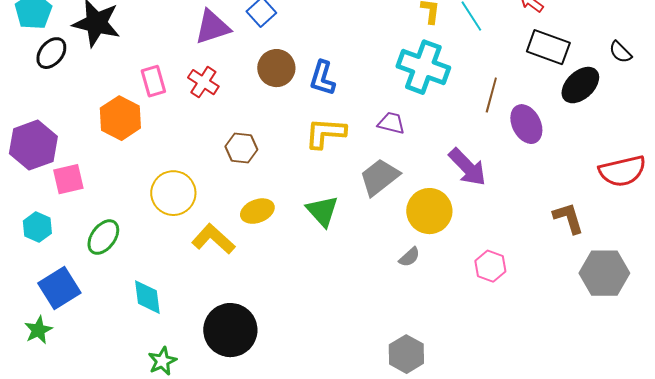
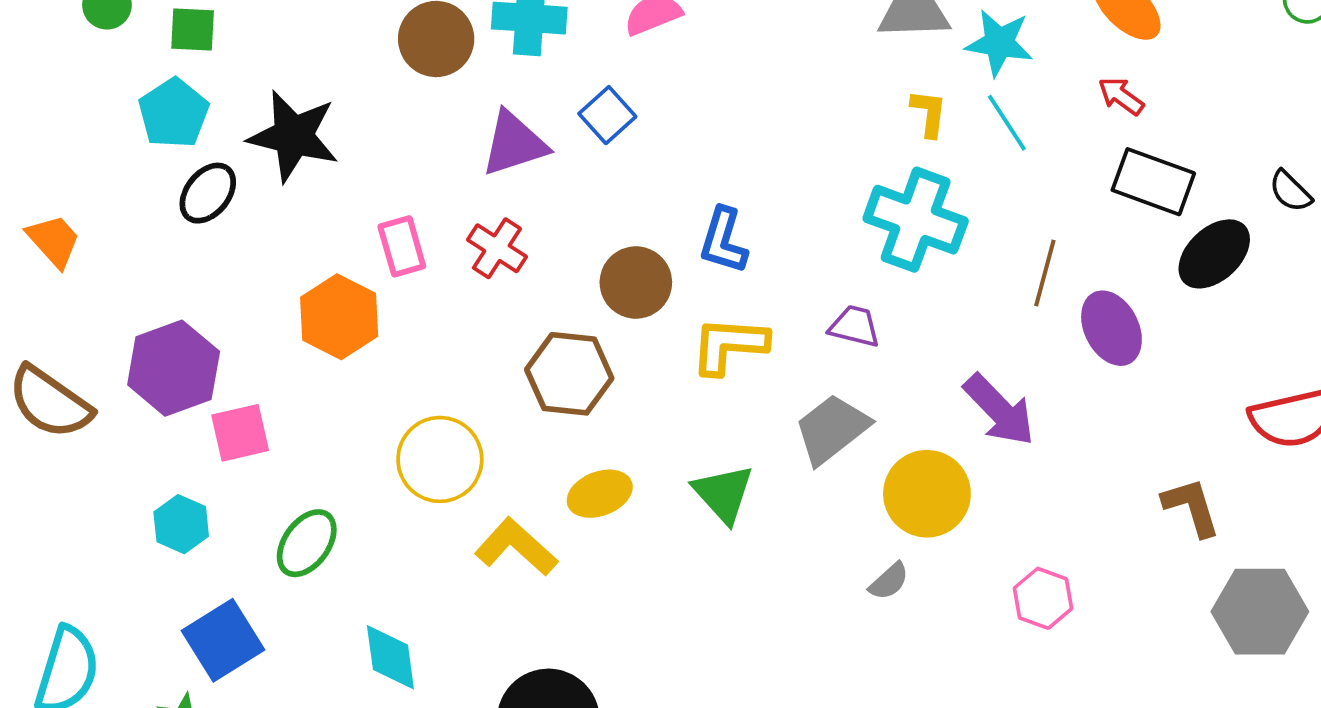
brown circle: (276, 68) -> (636, 283), moved
brown hexagon: (241, 148) -> (569, 374), size x1.4

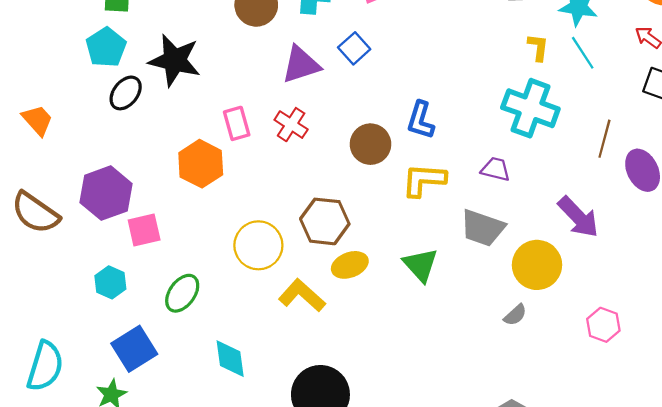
brown hexagon: (569, 374) -> (325, 221), moved
gray trapezoid: (832, 429) -> (483, 228), turned -123

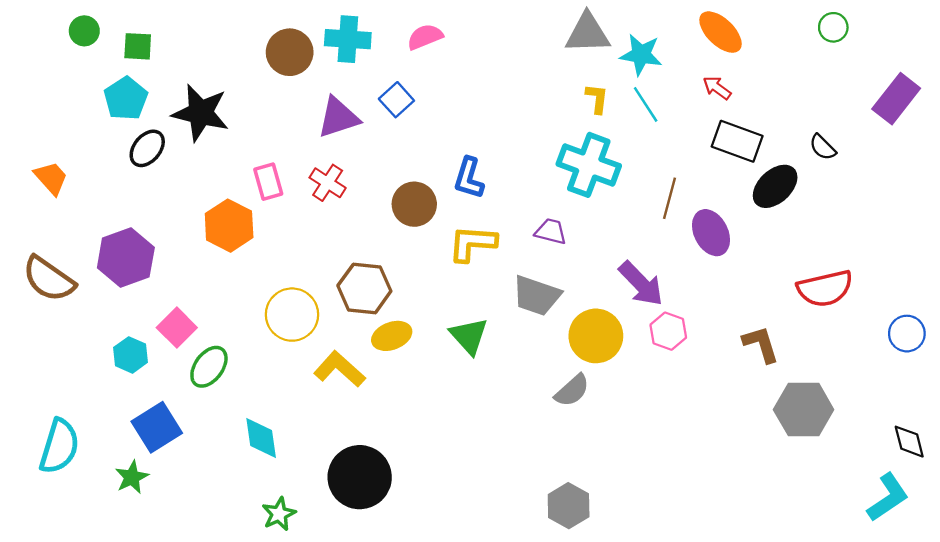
pink square: (144, 230) -> (177, 328), moved, turned -32
gray semicircle: (515, 315) -> (572, 391), size x1.4
pink hexagon: (603, 325) -> (668, 331), moved

